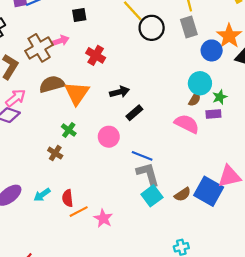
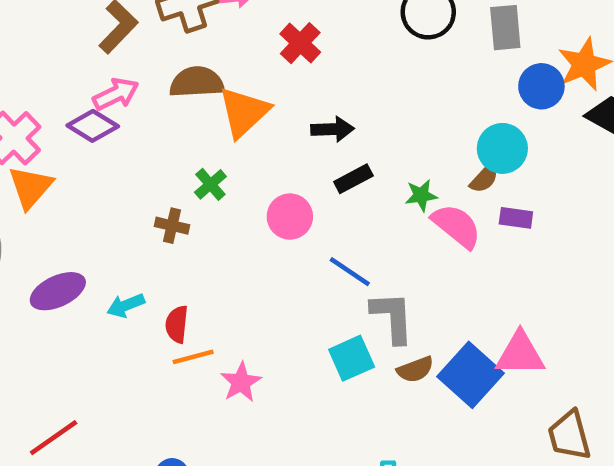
green star: (220, 97) -> (421, 195), moved
brown cross: (55, 153) -> (172, 226), turned -32
gray L-shape: (148, 174) -> (392, 317), moved

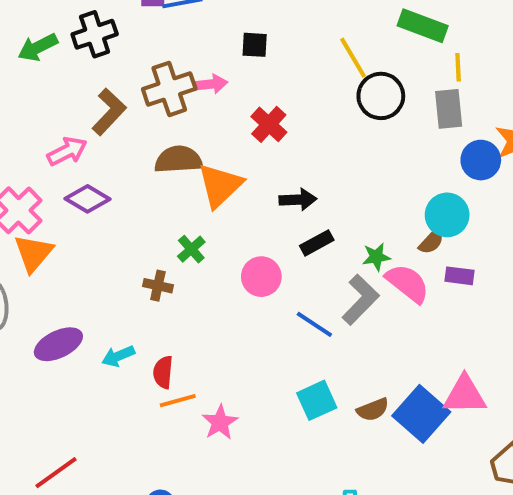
pink arrow: (116, 94) -> (67, 151), moved
gray L-shape: (392, 317) -> (360, 300), moved, turned 48

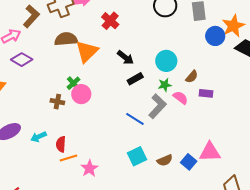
black arrow: (298, 200) -> (125, 58), turned 42
cyan circle: (447, 215) -> (166, 61), moved
pink circle: (261, 277) -> (81, 94), moved
pink semicircle: (408, 283) -> (180, 98), size x0.7
blue square: (421, 414) -> (189, 162), size x0.6

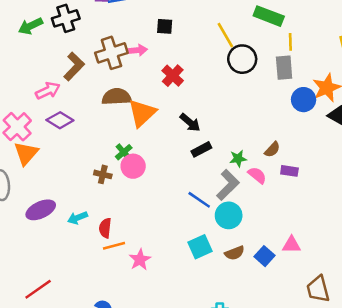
cyan circle: (166, 61) -> (229, 215), moved
pink triangle: (210, 152) -> (291, 245), size x0.7

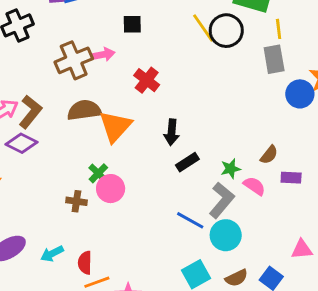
black circle: (242, 59) -> (226, 31), moved
brown L-shape: (74, 66) -> (30, 112), moved
black arrow: (190, 122) -> (172, 132), turned 60
pink triangle: (291, 245) -> (302, 249), moved

